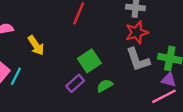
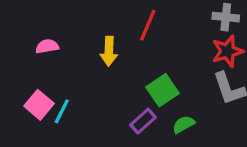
yellow arrow: (36, 45) -> (109, 51), moved, turned 36

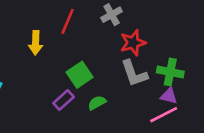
gray cross: (226, 17) -> (112, 15), moved, turned -35

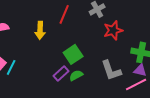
gray L-shape: (134, 73) -> (111, 70), moved
green semicircle: (97, 103) -> (76, 75), moved

